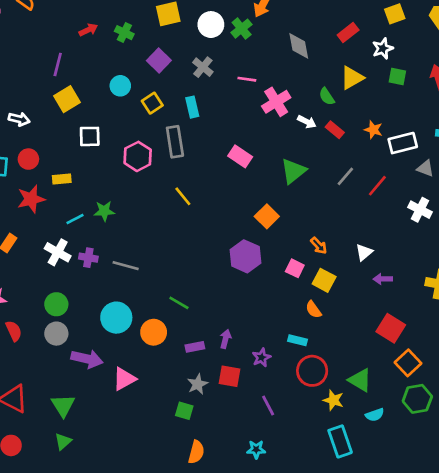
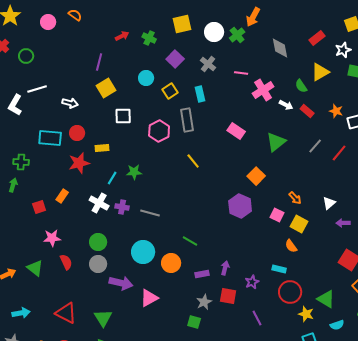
cyan line: (75, 219) -> (112, 178), turned -32

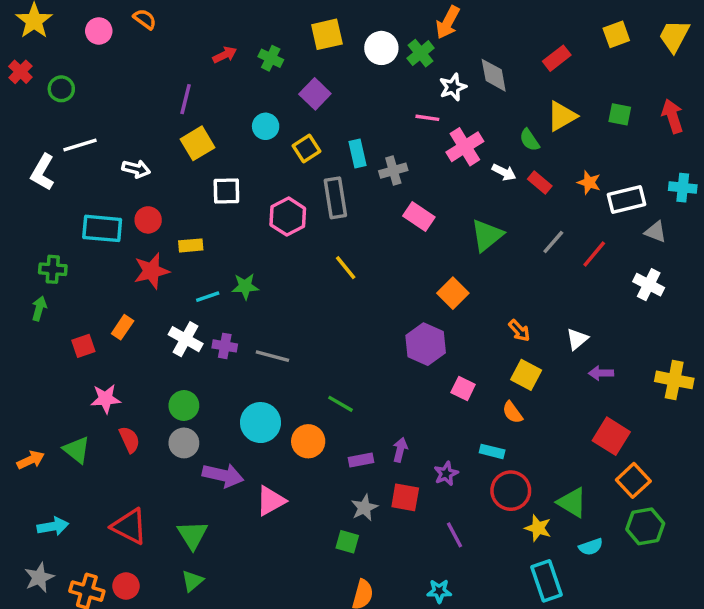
white star: (343, 50) -> (453, 87), moved
gray cross: (208, 64) -> (393, 171), moved, turned 35
cyan line: (112, 178) -> (208, 297), turned 40
pink square: (277, 215) -> (463, 388), moved

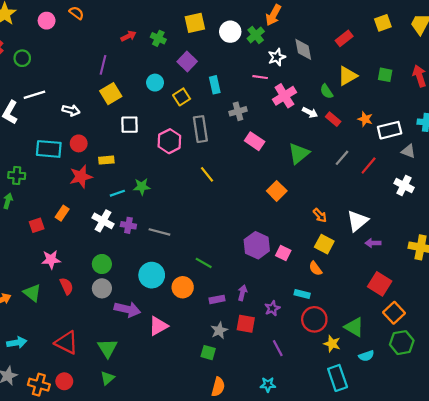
cyan rectangle: (358, 154) -> (215, 85), moved
white triangle: (577, 339) -> (357, 221), size x1.5
purple hexagon: (426, 344) -> (257, 245), moved

